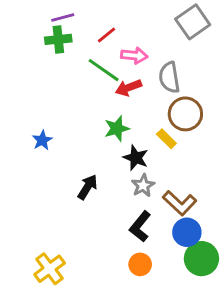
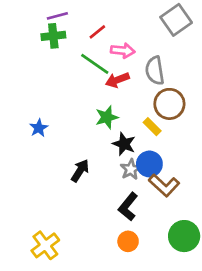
blue circle: (187, 232) -> (149, 164), moved

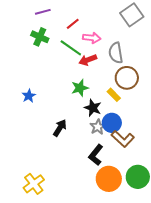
green cross: (53, 36) -> (40, 37), moved, turned 30
orange circle: (128, 241) -> (109, 179), moved, size x1.6

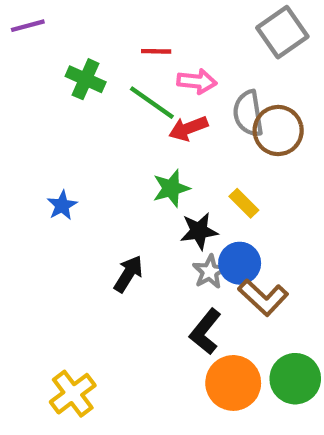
purple line: (43, 12) -> (28, 26), moved
red line: (73, 24) -> (156, 51), turned 40
brown circle: (127, 78) -> (278, 131), moved
black star: (93, 108) -> (199, 231), turned -30

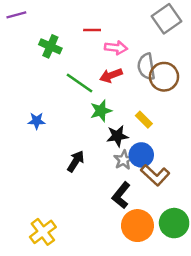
green line: (152, 103) -> (79, 83), moved
blue star: (62, 205) -> (37, 121), turned 30

